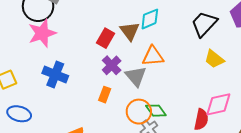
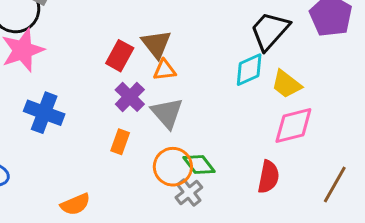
cyan diamond: (150, 19) -> (249, 70), moved
orange triangle: (153, 56) -> (165, 70), moved, size x0.7
pink diamond: (218, 104) -> (293, 126), moved

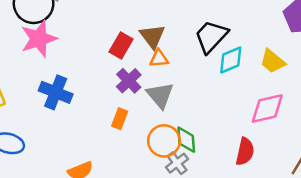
black trapezoid: (270, 31) -> (211, 36), moved
yellow trapezoid: (286, 84) -> (273, 61), moved
green diamond: (199, 165) -> (186, 140), turned 32

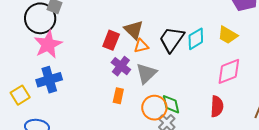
black trapezoid: (211, 36) -> (172, 39), moved
blue cross: (56, 92) -> (49, 80), moved, turned -30
gray triangle: (160, 95) -> (146, 73), turned 35

